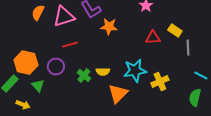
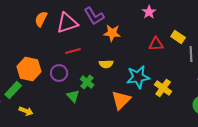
yellow semicircle: (103, 72) -> (106, 64), moved
yellow cross: (160, 82) -> (163, 88), turned -30
green triangle: (38, 86) -> (73, 96), moved

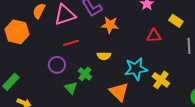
yellow rectangle: (178, 37) -> (176, 21), moved
orange hexagon: (29, 69) -> (17, 32), moved
orange triangle: (121, 100) -> (119, 92), turned -30

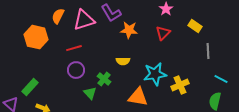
red triangle: (154, 36) -> (163, 33), moved, turned -42
red line: (71, 43) -> (74, 48), moved
yellow cross: (161, 80) -> (180, 85), turned 30
orange triangle: (119, 92) -> (138, 97), turned -35

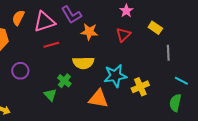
red line: (74, 48) -> (51, 45), moved
yellow semicircle: (123, 61) -> (83, 63), size x1.5
purple circle: (76, 70) -> (20, 71), moved

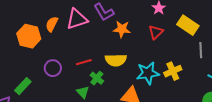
orange semicircle: (18, 18) -> (52, 24), moved
yellow rectangle: (155, 28) -> (188, 25), size x1.5
red line: (51, 45) -> (84, 62), moved
yellow cross: (140, 87) -> (173, 71), moved

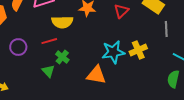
yellow semicircle: (116, 60) -> (62, 22), moved

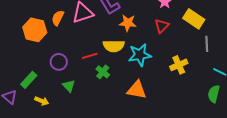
yellow semicircle: (62, 22) -> (114, 46), moved
cyan star: (113, 52) -> (140, 55), moved
green triangle: (48, 71) -> (69, 86), moved

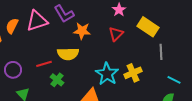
cyan star: (140, 55) -> (107, 74), moved, turned -30

